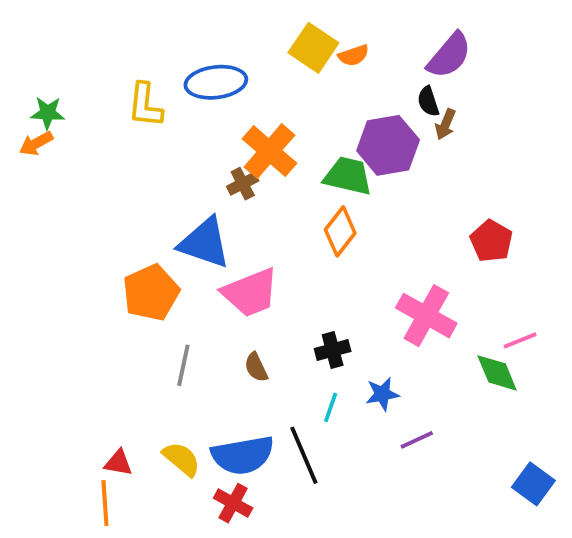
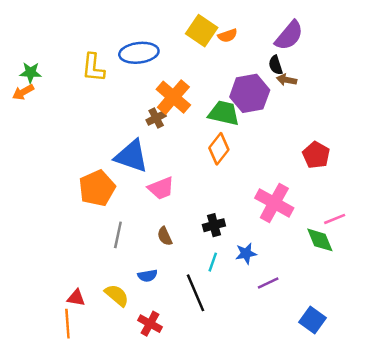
brown arrow: (445, 124) -> (287, 80), turned 78
pink trapezoid: (250, 293) -> (161, 188), size x0.7
blue semicircle: (243, 455) -> (147, 276), moved, size x0.5
blue square: (533, 484) -> (312, 320), moved

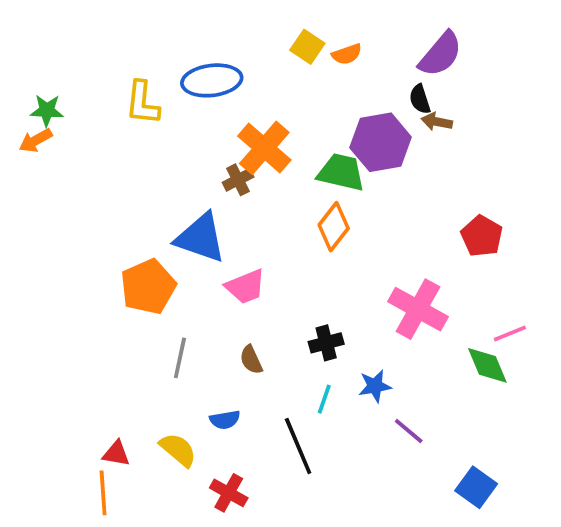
yellow square: (202, 31) -> (307, 47), size x0.7
purple line: (268, 283) -> (409, 431), turned 65

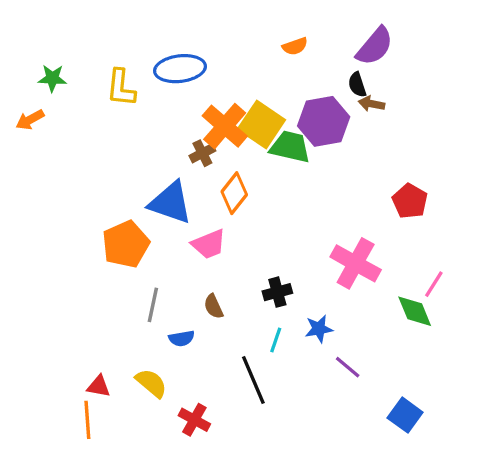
yellow square: (307, 47) -> (261, 124), moved, size x1.6
green star: (47, 110) -> (52, 78), moved
orange diamond: (334, 227) -> (234, 193), moved
pink line: (510, 334) -> (434, 284), turned -36
blue semicircle: (225, 420) -> (182, 338), moved

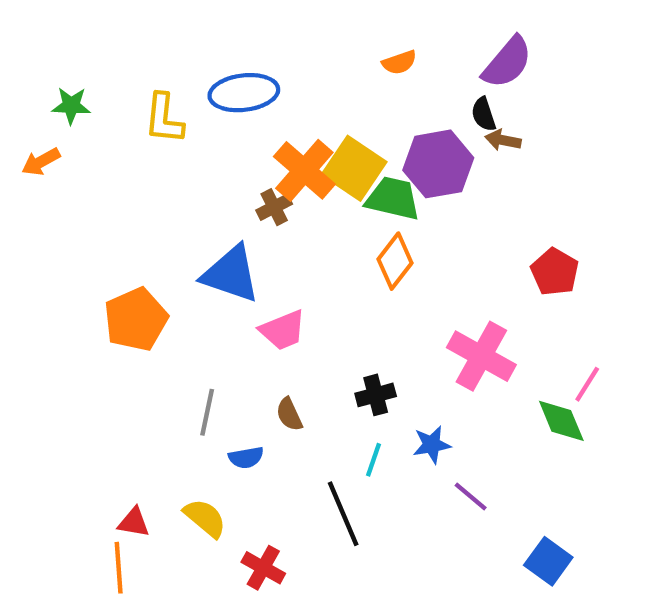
orange diamond: (234, 193) -> (395, 261), moved
orange pentagon: (126, 244) -> (136, 319), moved

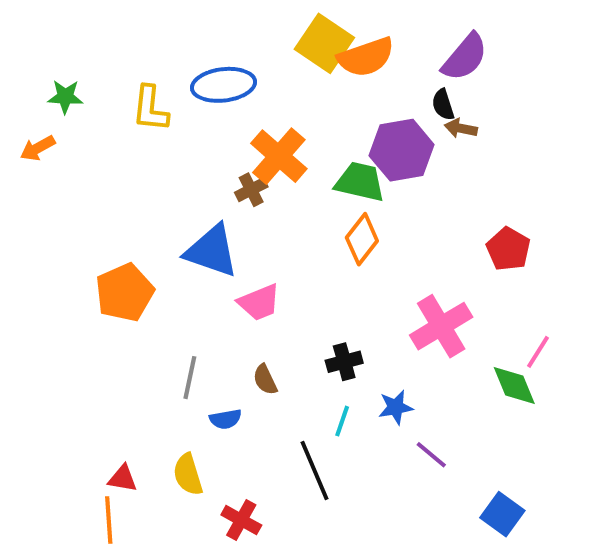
orange semicircle: (399, 62) -> (366, 57), size x1.8
yellow square: (354, 168) -> (324, 43), moved
pink cross: (481, 356) -> (441, 326), turned 30
yellow semicircle: (205, 518) -> (188, 475), turned -147

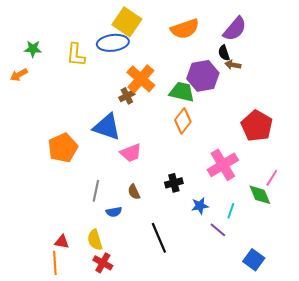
yellow square: (324, 43) -> (127, 22), moved
red pentagon: (508, 249) -> (257, 126), size x1.4
cyan line: (342, 421) -> (231, 211), moved
red cross: (241, 520) -> (103, 263), moved

